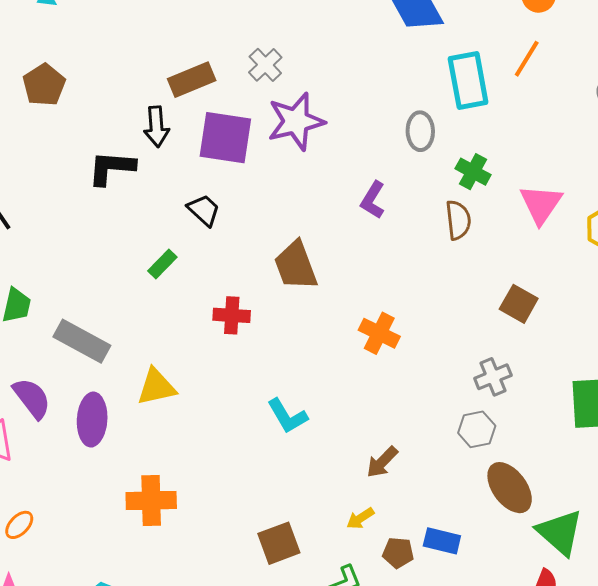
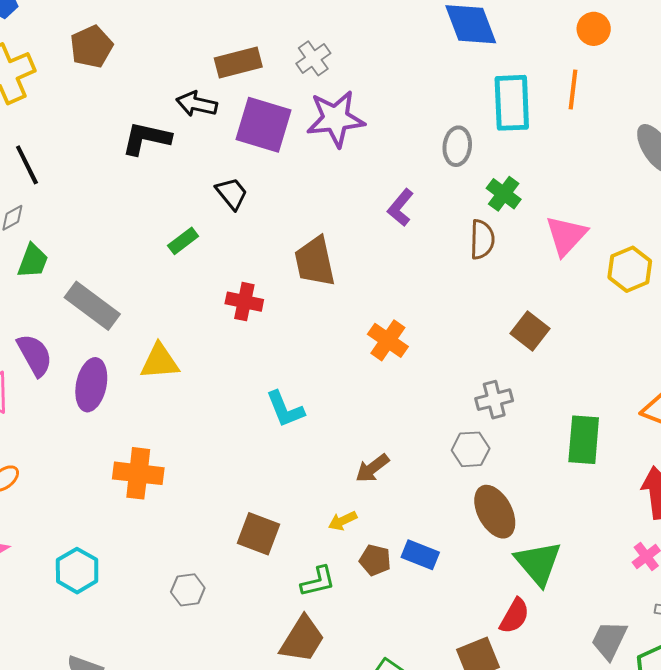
orange line: (527, 59) -> (573, 90), turned -33
black arrow: (156, 127) -> (197, 104), turned 99
brown square: (279, 543) -> (258, 534), turned 33

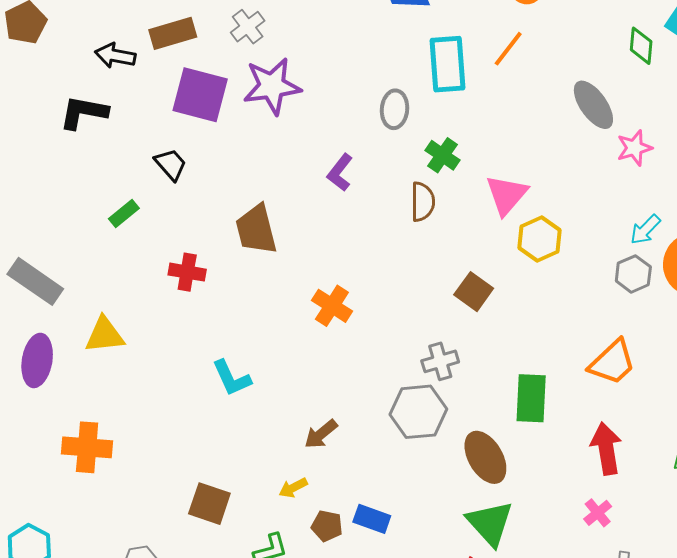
orange line: (573, 90) -> (508, 49), turned 33
black arrow: (197, 104) -> (115, 56), moved
yellow hexagon: (630, 269) -> (539, 239), moved
gray hexagon: (471, 449) -> (418, 412), size x1.5
brown ellipse: (495, 512) -> (485, 457), moved

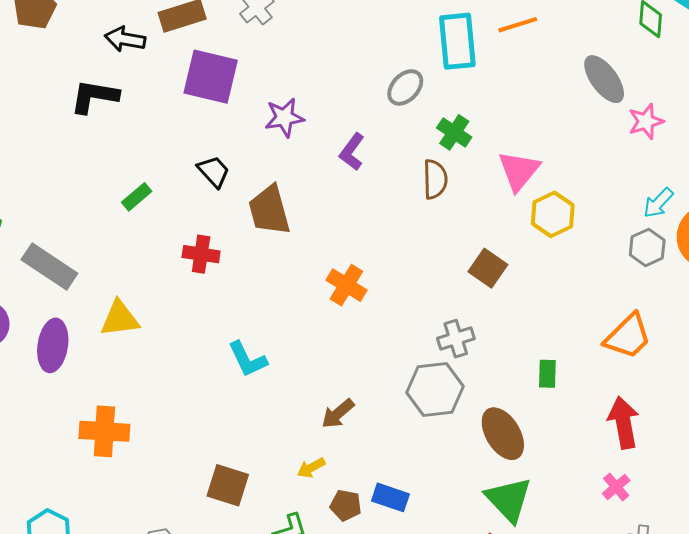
orange line: (508, 49) -> (518, 25), turned 36
purple star: (272, 86) -> (284, 118), moved, size x0.7
gray ellipse: (395, 109) -> (405, 87), turned 39
black trapezoid: (171, 164) -> (214, 172), moved
green rectangle: (531, 398) -> (547, 374), size x0.6

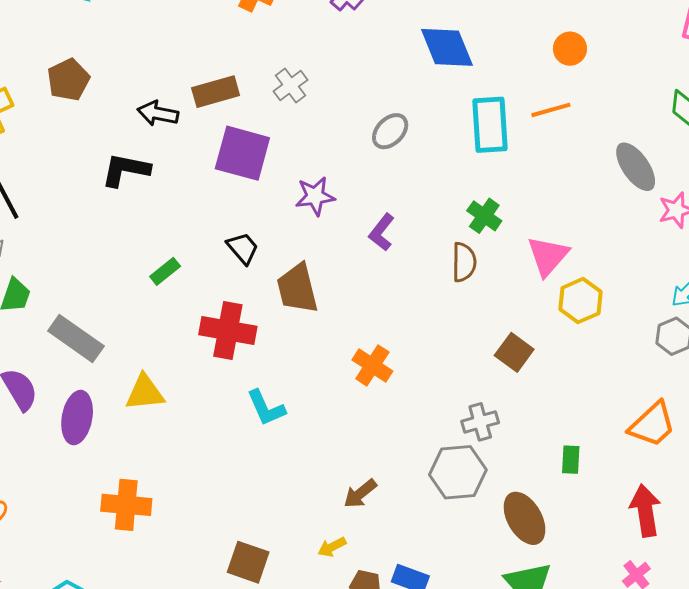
gray ellipse: (405, 87) -> (390, 131), moved
red cross: (201, 254) -> (228, 330), size x1.5
cyan L-shape: (248, 359) -> (266, 408), moved

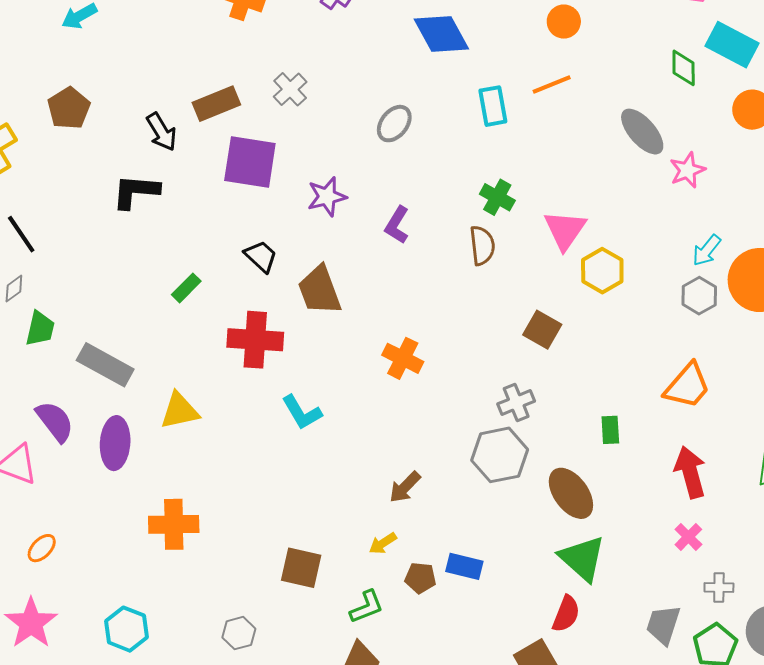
black arrow: (158, 113) -> (161, 132), turned -126
cyan rectangle: (490, 125) -> (493, 106), size x0.7

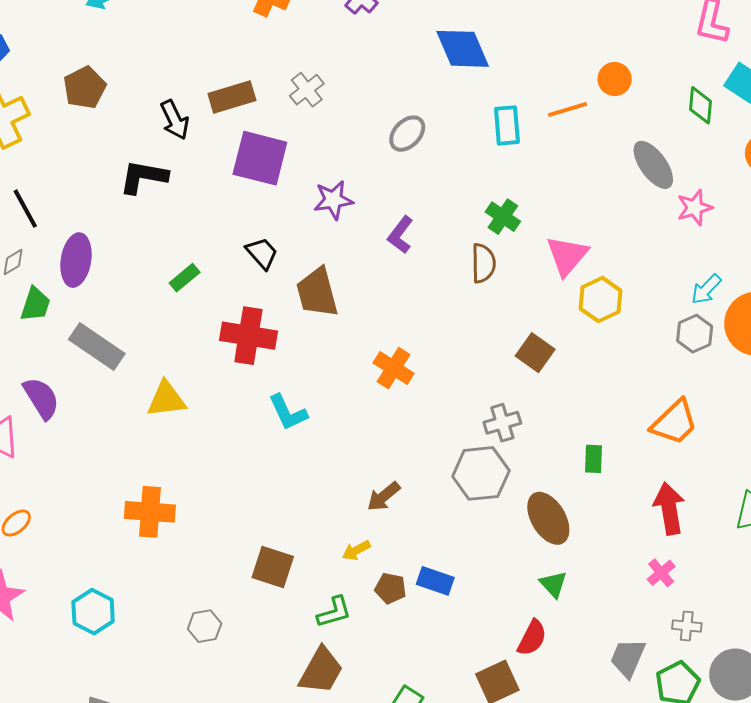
orange circle: (564, 22) -> (615, 79), moved
purple ellipse: (115, 443) -> (76, 260), moved
green triangle: (582, 558) -> (553, 584), size x0.6

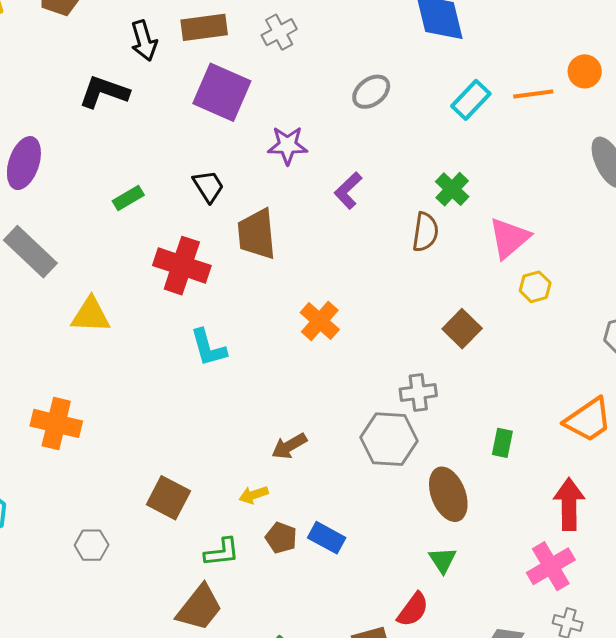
cyan rectangle: (507, 125) -> (471, 100), turned 39
yellow hexagon: (600, 300) -> (535, 287), size x0.7
pink cross: (661, 573) -> (551, 566), size x1.6

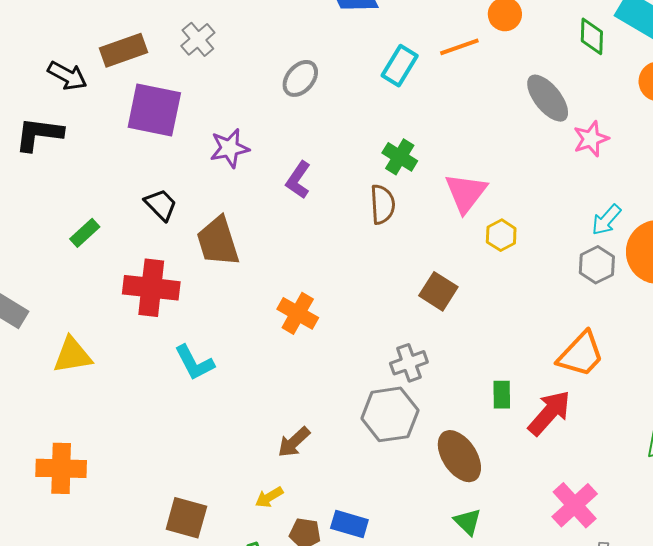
black arrow: (144, 41) -> (67, 76), turned -33
red arrow: (569, 504) -> (549, 413), moved, turned 54

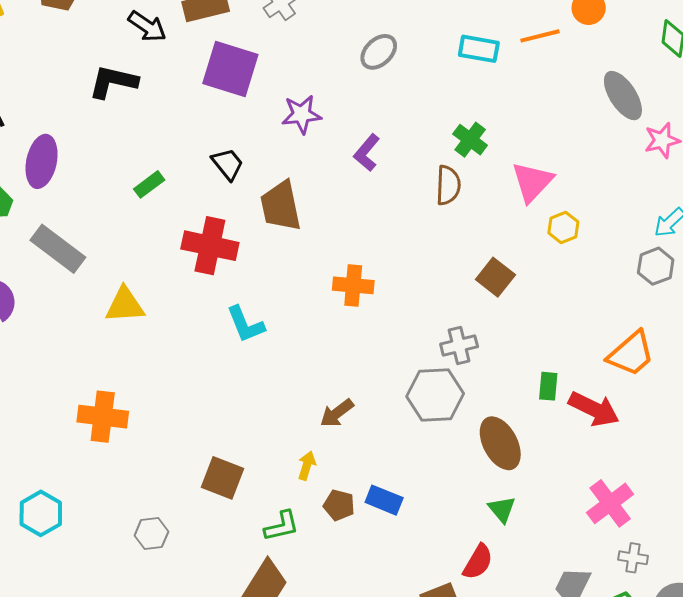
cyan rectangle: (400, 66) -> (479, 49), turned 63
orange cross: (298, 313) -> (353, 285), turned -30
red arrow: (549, 413) -> (594, 409), turned 69
yellow arrow: (269, 497) -> (307, 466), turned 132

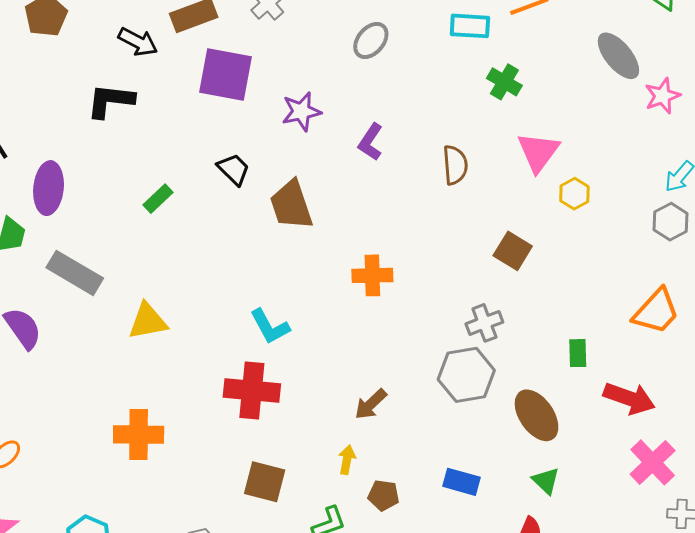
green cross: (470, 140) -> (504, 82), moved
red cross: (210, 246) -> (252, 391), moved
red arrow: (594, 409) -> (629, 398), moved
blue rectangle: (384, 500) -> (462, 482), moved

